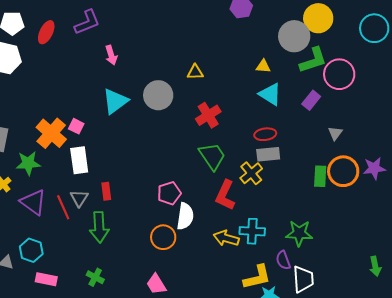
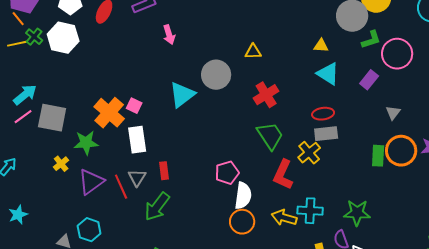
green L-shape: (313, 60) -> (371, 40), size x0.7
cyan triangle: (115, 101) -> (182, 95), moved
purple triangle: (33, 202) -> (91, 182), turned 48
green arrow: (99, 227) -> (157, 207), turned 40
orange circle: (163, 237) -> (242, 222), moved

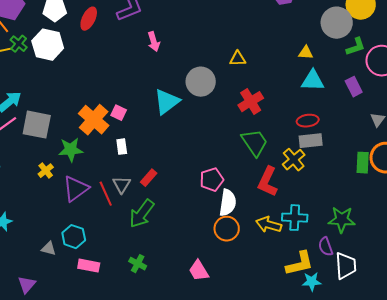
cyan triangle: (328, 74) -> (313, 81), turned -30
purple rectangle: (369, 80) -> (354, 87), turned -66
white rectangle: (137, 140) -> (122, 147), size x0.6
red rectangle: (164, 171) -> (149, 178), turned 48

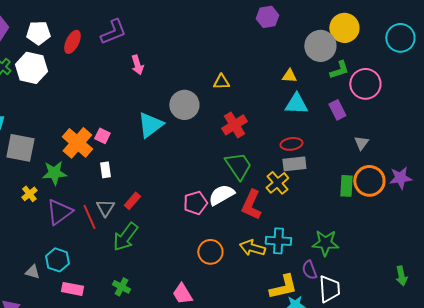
white semicircle: (228, 203) -> (221, 195), moved, turned -128

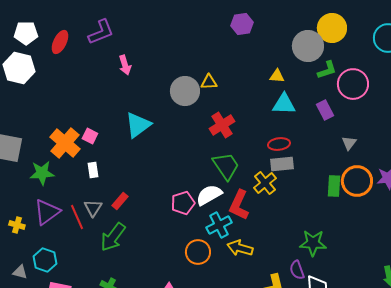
purple hexagon: (267, 17) -> (242, 24), moved
gray circle: (184, 105) -> (185, 91), moved
yellow cross: (29, 194) -> (17, 225), moved, turned -35
cyan cross: (278, 241) -> (219, 225), moved, turned -30

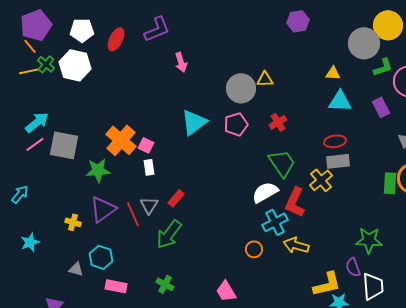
red cross: (222, 125) -> (278, 122), size x0.7
pink square: (90, 136) -> (146, 145), moved
pink pentagon: (183, 203) -> (236, 124), moved
orange circle: (198, 252) -> (254, 249), size x0.7

